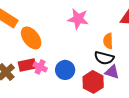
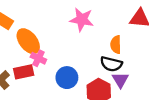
pink cross: (40, 67) -> (38, 58), moved
purple triangle: (112, 72) -> (120, 80), turned 42

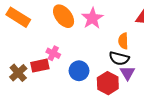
pink star: (82, 20) -> (92, 18), turned 30
orange ellipse: (28, 41) -> (64, 16), moved

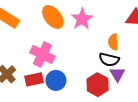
pink cross: (53, 53) -> (42, 54), size x1.6
red rectangle: (40, 66) -> (34, 79), moved
blue circle: (79, 71) -> (56, 80), moved

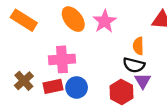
pink cross: (42, 54) -> (62, 59), turned -30

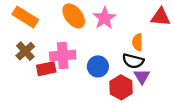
brown cross: (24, 81) -> (25, 51), moved
red rectangle: (53, 86) -> (46, 69), moved
blue circle: (77, 87) -> (98, 66), moved

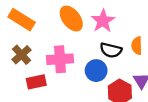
black semicircle: (133, 61) -> (111, 50), moved
red rectangle: (46, 69) -> (36, 82), moved

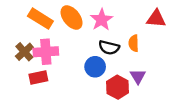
orange rectangle: (22, 20) -> (40, 19), moved
pink cross: (60, 59) -> (46, 52), moved

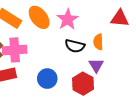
blue circle: (95, 67) -> (47, 79), moved
purple triangle: (138, 76) -> (96, 65), moved

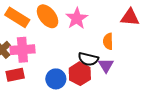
black semicircle: (75, 46) -> (88, 59), moved
red hexagon: (83, 84) -> (80, 74), moved

